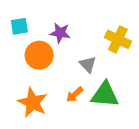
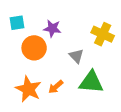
orange arrow: (75, 95) -> (56, 87), moved

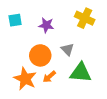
yellow cross: (103, 34) -> (85, 18), moved
orange circle: (34, 48) -> (40, 55), moved

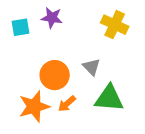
purple star: (46, 25) -> (52, 18), moved
orange star: (25, 79) -> (34, 106), turned 30

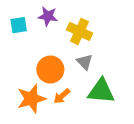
yellow cross: (115, 25) -> (80, 31), moved

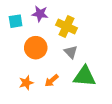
orange circle: (50, 69) -> (36, 48), moved
orange star: (31, 99) -> (26, 83), size x0.6

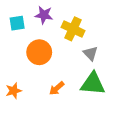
gray triangle: (71, 52) -> (90, 53), moved
orange star: (26, 83) -> (14, 91), moved

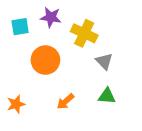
green triangle: (93, 84) -> (107, 96), size x0.6

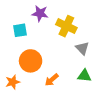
cyan square: (20, 27) -> (20, 30), moved
orange circle: (45, 60) -> (31, 61), moved

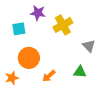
yellow cross: (66, 26) -> (63, 25), turned 36
gray triangle: (82, 48) -> (89, 46), moved

